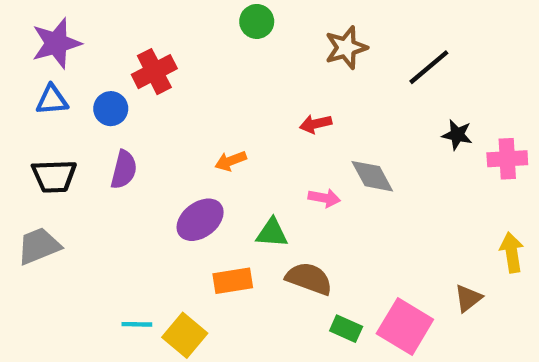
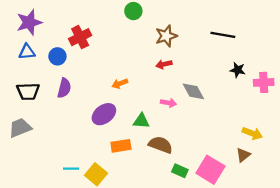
brown star: (346, 48) -> (166, 36), moved
black line: (429, 67) -> (223, 35), turned 50
yellow arrow: (512, 252) -> (252, 133), moved, turned 120

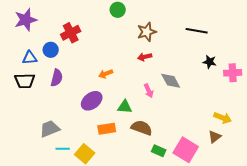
blue triangle: (27, 52) -> (30, 58), moved
pink arrow: (168, 103) -> (149, 91), turned 56
gray trapezoid: (20, 128) -> (50, 129), moved

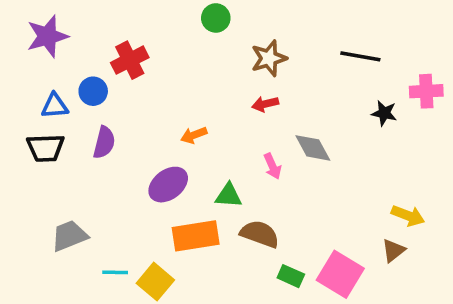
pink cross: (233, 73) -> (426, 91), moved
gray trapezoid: (50, 129) -> (69, 236), moved
orange rectangle: (107, 129) -> (196, 236), size x1.4

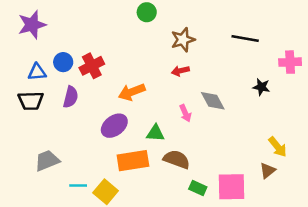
red cross: (130, 60) -> (92, 66), moved
black star: (384, 113) -> (261, 87), moved
orange arrow: (194, 135) -> (132, 92), size x1.5
yellow arrow: (408, 216) -> (278, 147), turned 30
pink square: (340, 274) -> (231, 187), turned -32

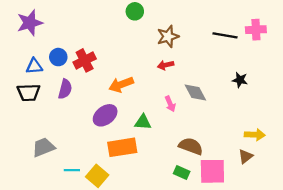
pink cross: (290, 62) -> (256, 30), moved
yellow arrow: (278, 147) -> (255, 135), turned -48
brown semicircle: (177, 159) -> (191, 146), moved

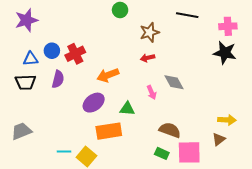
black line: (225, 35) -> (187, 15), moved
black star: (240, 80) -> (225, 53), moved, size x1.6
gray trapezoid: (43, 147) -> (21, 131), moved

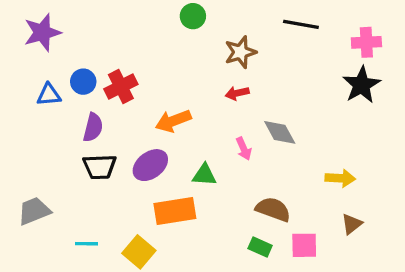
black star: (225, 53) -> (362, 85), turned 30
black trapezoid: (25, 82) -> (100, 167), moved
yellow arrow: (227, 120) -> (340, 178), moved
cyan line: (64, 151) -> (87, 244), moved
pink square: (189, 152) -> (304, 245), size x0.7

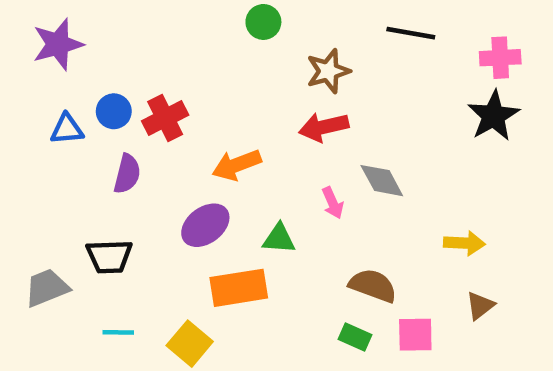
red arrow: (237, 93) -> (324, 127), size x1.5
black trapezoid: (100, 167) -> (109, 256), moved

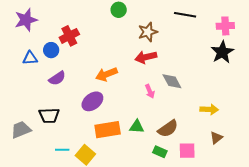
red cross: (165, 118) -> (69, 36), moved
purple semicircle: (127, 174) -> (57, 78), turned 42
green triangle: (279, 239) -> (137, 127), moved
brown semicircle: (373, 286) -> (168, 129), turned 125
cyan line: (118, 332) -> (62, 150), moved

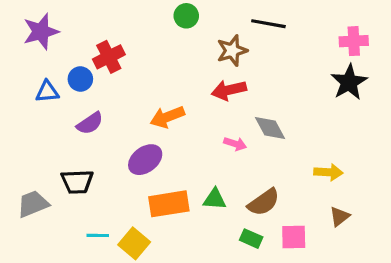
black line: (185, 15) -> (268, 24), moved
pink arrow: (150, 91) -> (235, 144), turned -48

